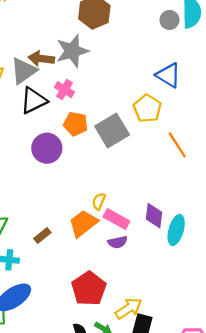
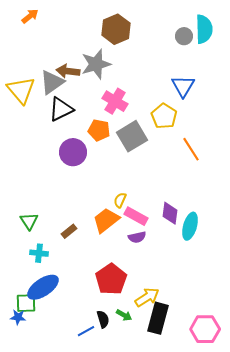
blue triangle: (168, 75) -> (183, 86), turned 30
pink cross: (65, 90) -> (115, 101), moved, size x1.4

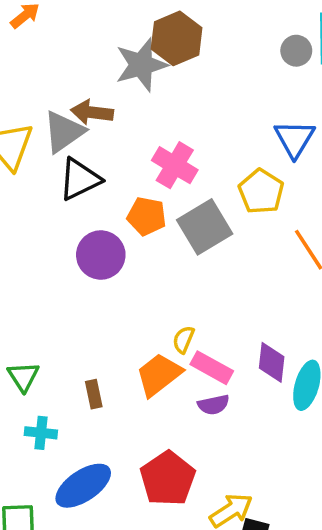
gray star: (96, 64) -> (141, 65), moved
brown rectangle: (69, 231) -> (94, 394), turned -63
blue ellipse: (43, 287) -> (83, 486), moved

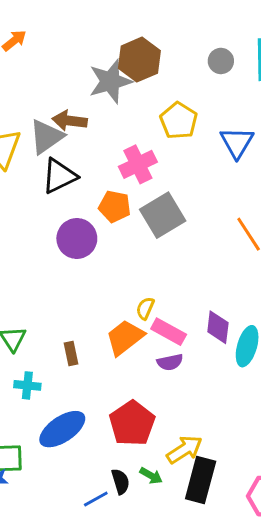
gray circle: (296, 51) -> (221, 61), moved
pink cross: (175, 165) -> (138, 164), turned 33
yellow pentagon: (261, 192) -> (179, 121), moved

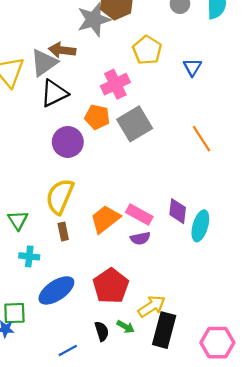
blue triangle: (237, 142) -> (192, 67), size x0.7
yellow semicircle: (145, 308) -> (60, 196), moved, size x2.0
blue line: (96, 499) -> (68, 351), moved

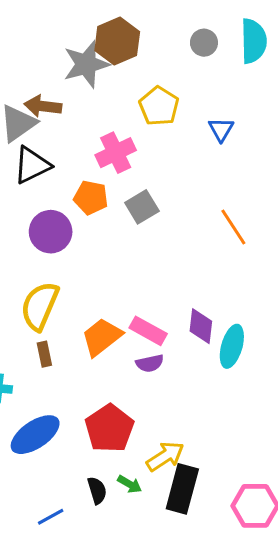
gray square: (135, 124) -> (142, 207), size x0.7

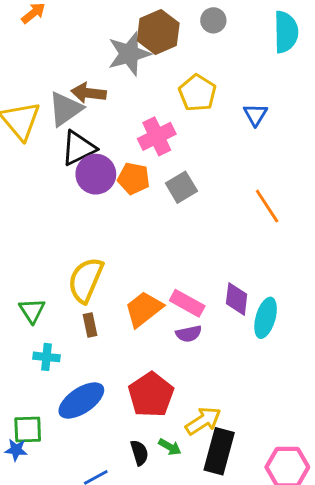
gray circle: (204, 43) -> (213, 20), moved
purple circle: (51, 232) -> (96, 174), moved

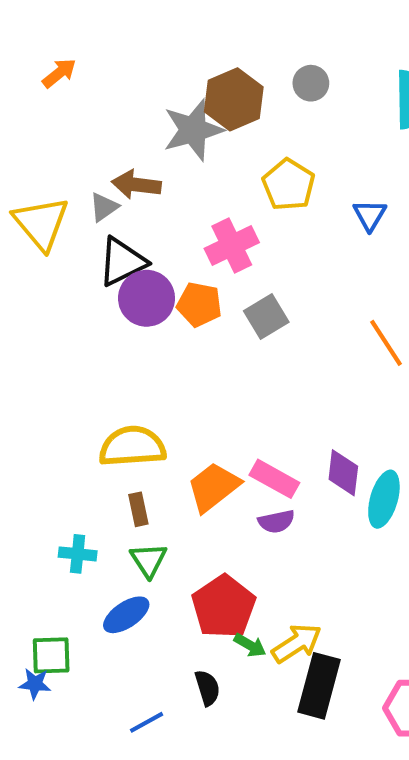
gray triangle: (65, 109) -> (104, 207), size x0.6
yellow semicircle: (86, 280) -> (132, 446), turned 63
green triangle: (32, 311) -> (149, 560), moved
blue ellipse: (81, 400) -> (126, 615), size x0.7
green arrow: (170, 447) -> (250, 645), moved

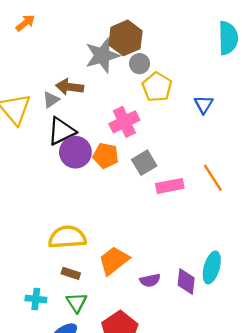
gray circle: (311, 83) -> (140, 64), moved
purple diamond: (343, 473) -> (186, 281), moved
pink rectangle: (274, 479) -> (170, 186), moved, turned -40
brown rectangle: (138, 509) -> (71, 273), turned -60

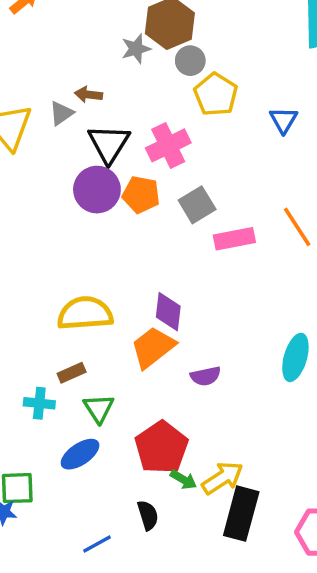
gray star: (102, 55) -> (136, 49), size x0.6
brown arrow: (70, 87) -> (88, 95), size x0.7
black triangle: (61, 131) -> (109, 144), moved, turned -32
brown rectangle: (71, 273) -> (72, 373), moved, turned -42
purple diamond: (186, 281) -> (168, 312), moved

